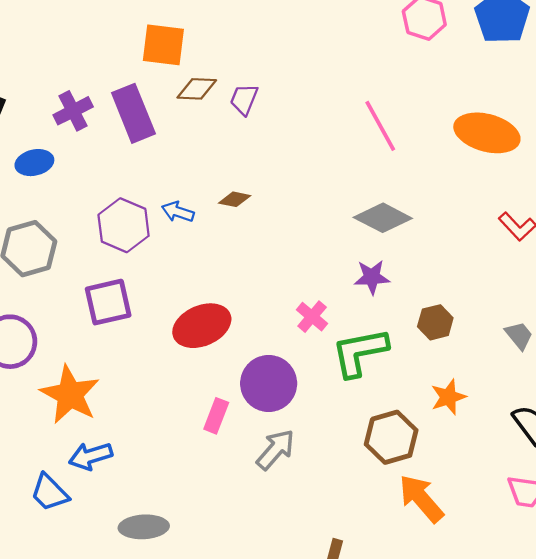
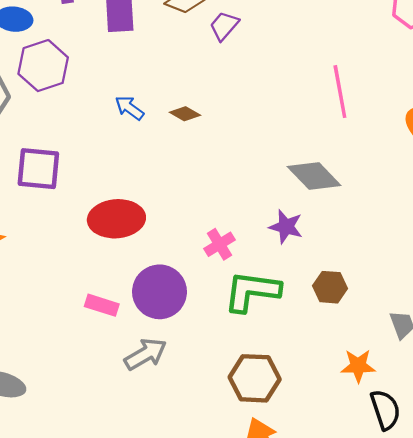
purple hexagon: (124, 225) -> (43, 66), moved
orange star: (448, 397) -> (358, 366), moved
pink rectangle: (216, 416) -> (102, 305), turned 68

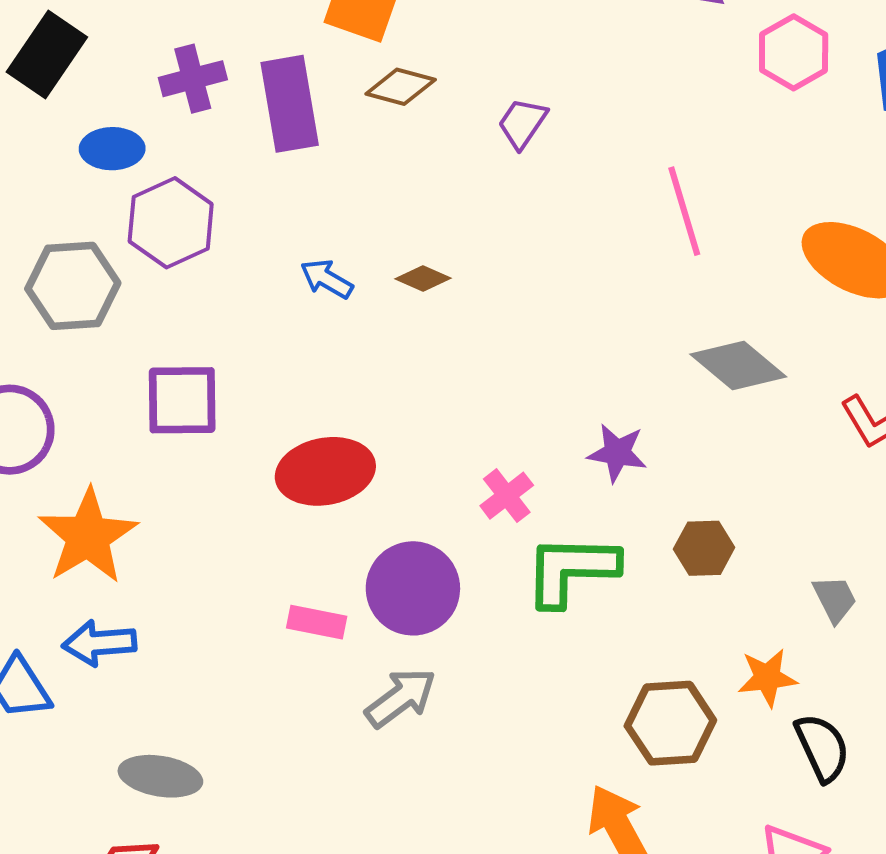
purple trapezoid: (224, 26) -> (522, 123), moved
gray diamond: (314, 176) -> (738, 366), moved
brown hexagon: (255, 378) -> (670, 723), moved

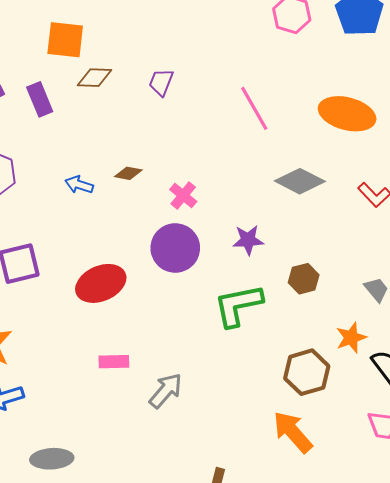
purple rectangle: (290, 104) -> (40, 99), size x0.7
pink cross: (507, 496) -> (183, 195), moved
purple circle: (413, 588) -> (175, 248), moved

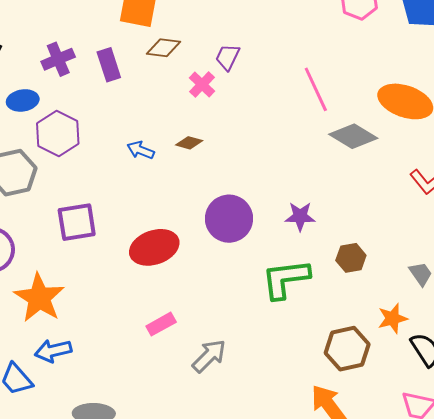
gray diamond: (300, 181) -> (353, 136), moved
pink cross: (183, 195) -> (202, 84), moved
pink rectangle: (114, 362) -> (161, 324), turned -32

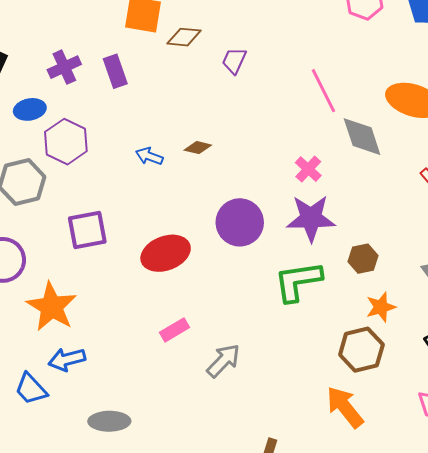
brown diamond: (164, 48) -> (184, 37), moved
pink cross: (202, 84) -> (308, 169), moved
gray diamond: (353, 136) -> (362, 137), turned 42
purple star: (300, 216) -> (311, 218), size x1.6
orange star: (393, 318) -> (381, 307), moved

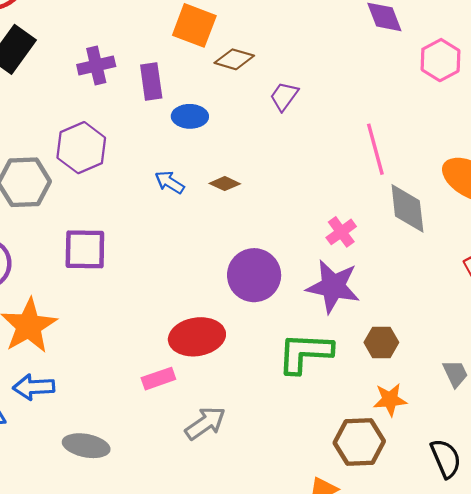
blue ellipse: (30, 109) -> (190, 116), moved
red ellipse: (166, 253) -> (197, 337), moved
gray ellipse: (109, 421) -> (86, 446), moved

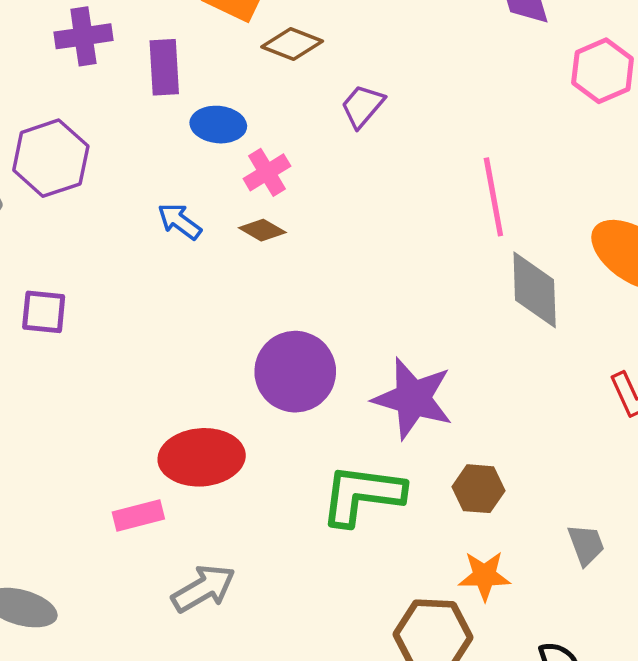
pink cross: (341, 232) -> (267, 172), moved
purple square: (85, 249) -> (44, 312), size x0.7

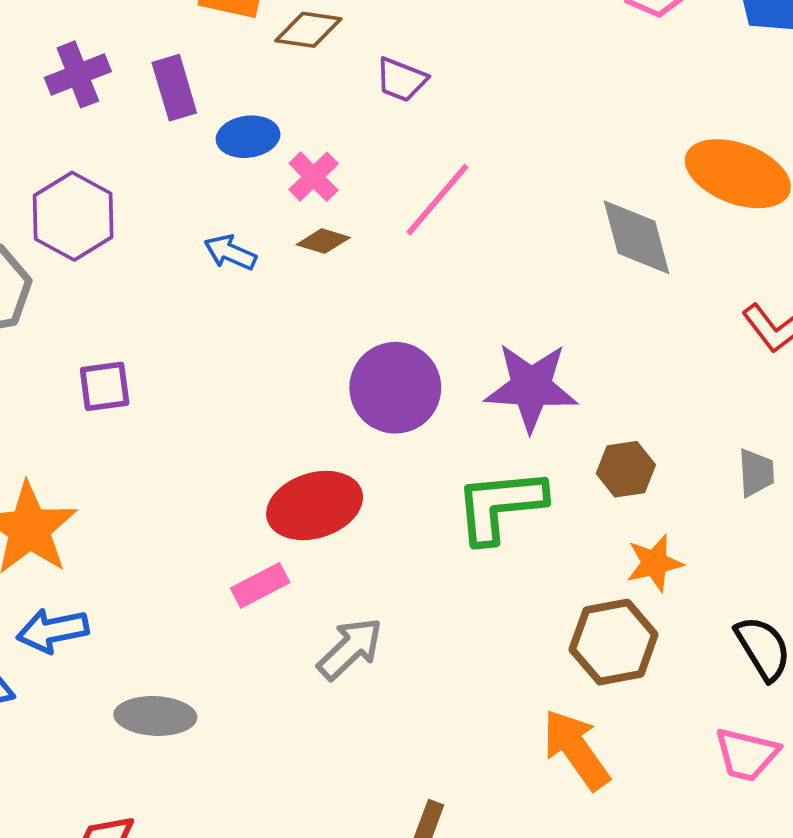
purple trapezoid: (363, 106) -> (401, 80), turned -96
pink line: (493, 197) -> (437, 200), moved, turned 64
gray trapezoid: (586, 545) -> (756, 473), moved, turned 30

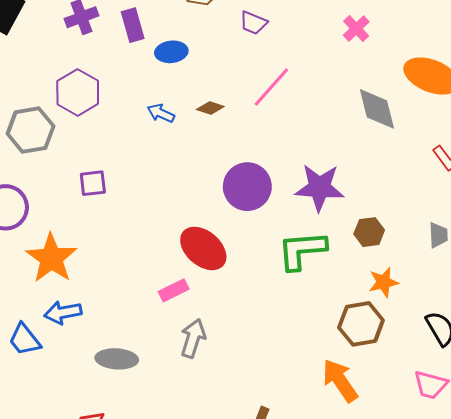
pink cross: (314, 177) -> (356, 29), moved
red ellipse: (315, 505) -> (203, 248), turned 57
gray arrow: (350, 649) -> (193, 338), moved, turned -30

